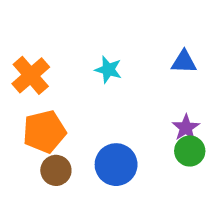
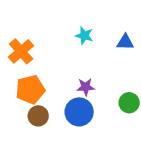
cyan star: (108, 70) -> (84, 36), moved
purple star: (186, 128) -> (86, 87), moved, turned 30

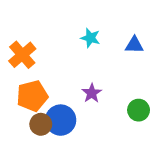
purple star: (86, 87) -> (92, 93), turned -30
blue circle: (79, 112) -> (61, 120), moved

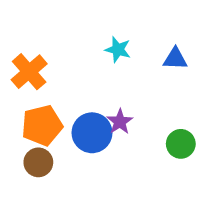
blue circle: (61, 120) -> (92, 133), moved
brown circle: (41, 124) -> (38, 162), moved

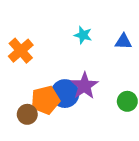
purple star: (120, 122) -> (84, 86), size x1.5
orange pentagon: (42, 125) -> (45, 100), moved

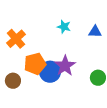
orange pentagon: (45, 100) -> (35, 64), moved
brown circle: (27, 114) -> (13, 81), moved

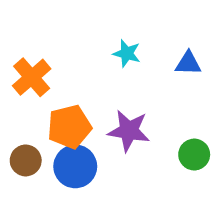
purple star: (65, 66) -> (129, 131), turned -30
blue circle: (50, 72) -> (75, 166), moved

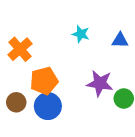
purple star: (129, 131) -> (100, 83), moved

